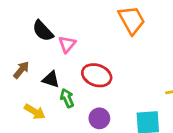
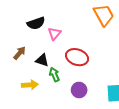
black semicircle: (43, 31) -> (36, 23), turned -66
yellow arrow: (35, 112) -> (30, 85), turned -35

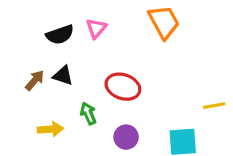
pink triangle: (54, 34) -> (96, 28), moved
black triangle: (42, 60) -> (63, 76), moved

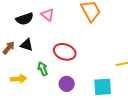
pink triangle: (96, 28) -> (48, 15), turned -32

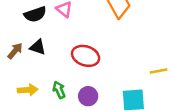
green arrow: (43, 69) -> (59, 90), moved

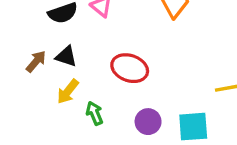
yellow arrow: (28, 90) -> (68, 92), moved, turned 132
purple circle: (88, 96) -> (148, 122), moved

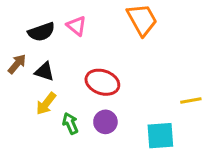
brown arrow: (36, 61) -> (17, 64), moved
purple circle: (148, 122) -> (105, 122), moved

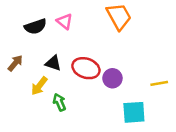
brown arrow: (17, 64) -> (15, 63), moved
black triangle: (44, 72) -> (53, 63), moved
purple circle: (105, 122) -> (112, 78), moved

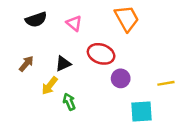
black semicircle: (35, 26) -> (36, 20), moved
black triangle: (53, 63) -> (63, 64), turned -42
red ellipse: (86, 68) -> (101, 54), moved

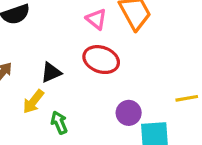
pink triangle: (74, 23) -> (96, 19), moved
purple circle: (121, 78) -> (129, 113), moved

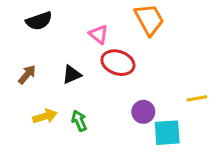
pink triangle: (96, 19) -> (99, 34), moved
yellow arrow: (33, 102) -> (45, 116), moved, turned -145

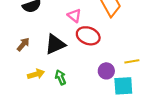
black triangle: (72, 75) -> (55, 44), size x1.5
yellow line: (197, 98) -> (132, 61), moved

